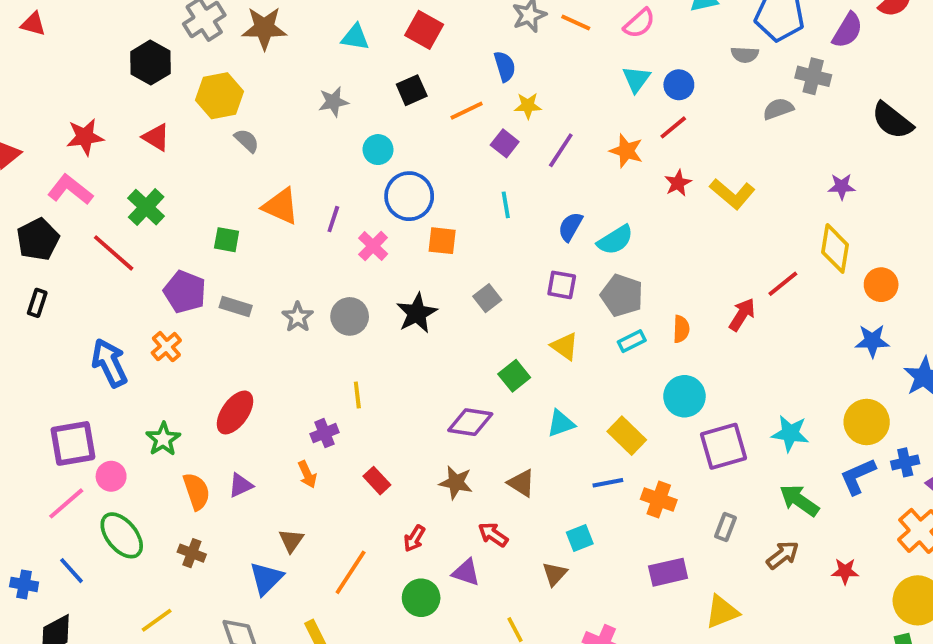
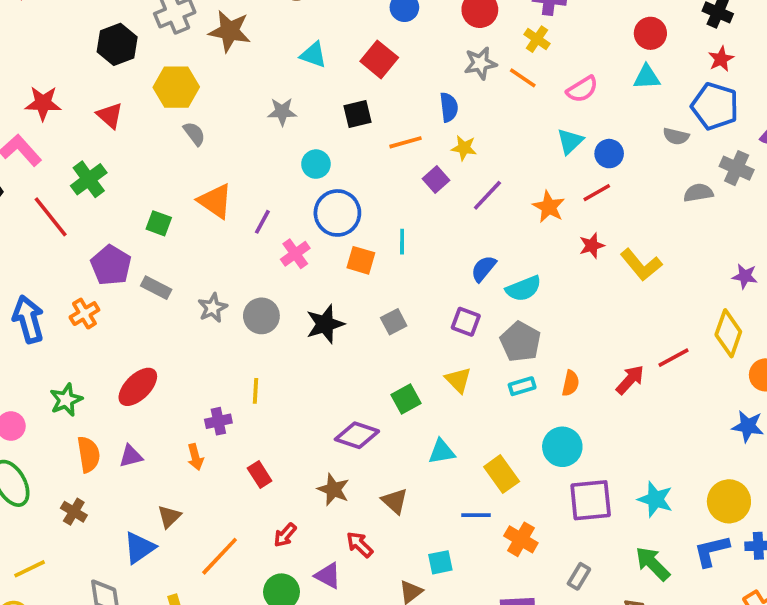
cyan line: (506, 205) -> (402, 242), moved

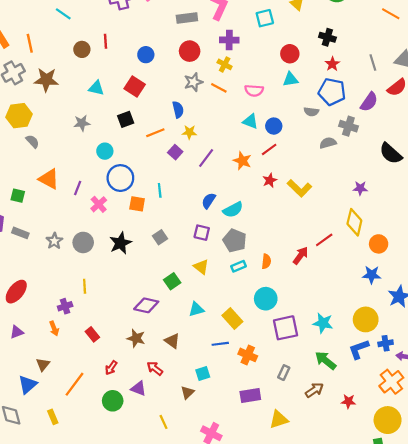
pink semicircle: (582, 89) -> (254, 91), turned 42
cyan triangle: (570, 141) -> (250, 121), turned -49

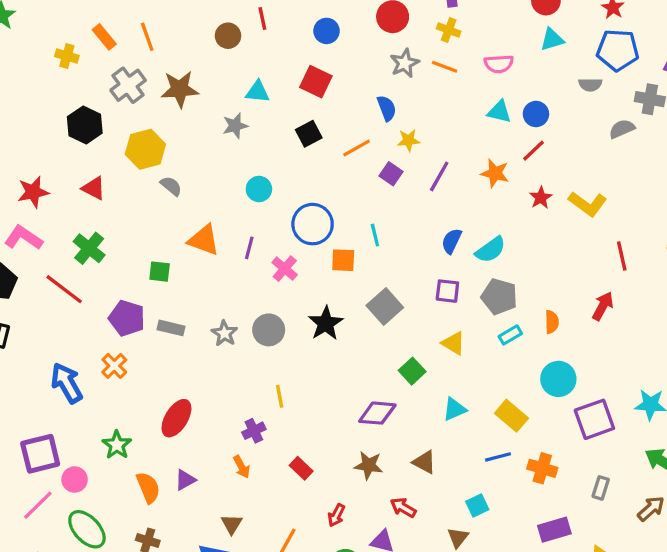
gray star: (82, 123) -> (235, 126), moved
cyan circle: (105, 151) -> (259, 189), moved
gray square: (160, 237) -> (385, 307), size x1.5
red line: (324, 240) -> (622, 256), moved, turned -60

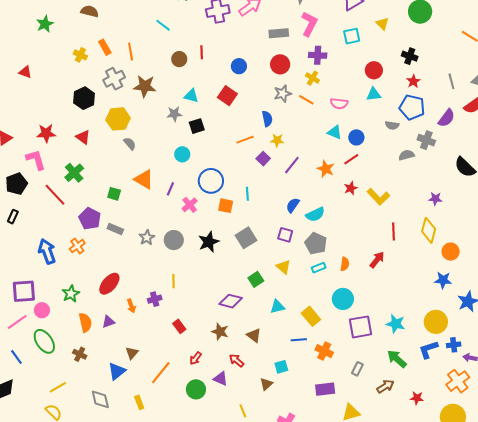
black square: (309, 134) -> (197, 126), moved
pink L-shape: (23, 238) -> (36, 160), turned 30
orange arrow: (242, 467) -> (131, 306), moved

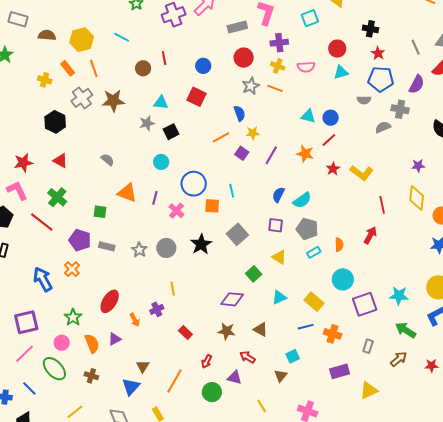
pink semicircle: (339, 103) -> (306, 67), moved
yellow hexagon: (118, 119) -> (82, 40), moved
pink circle: (42, 310) -> (62, 343), moved

